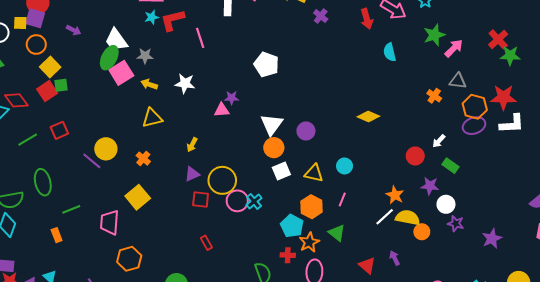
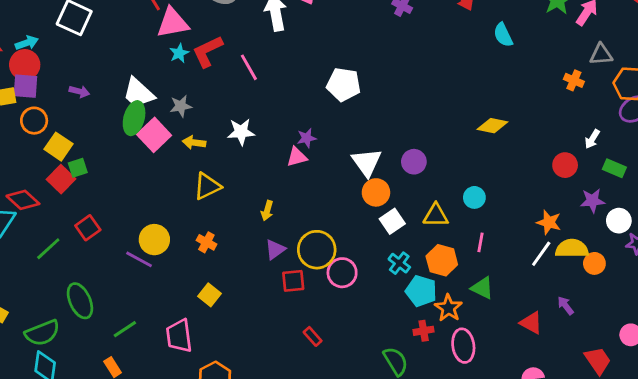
yellow square: (138, 197) -> (210, 295), size x0.7
cyan cross: (254, 201) -> (399, 263), moved

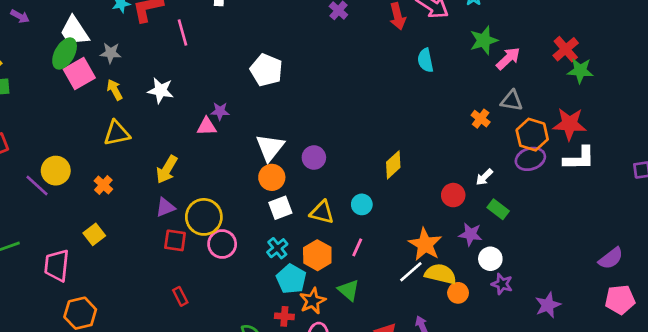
yellow diamond: (492, 126) -> (393, 165), moved, turned -68
yellow arrow: (194, 143) -> (115, 90), turned 40
yellow arrow: (267, 211) -> (167, 169), size x1.5
orange star: (549, 222) -> (425, 244), size x1.4

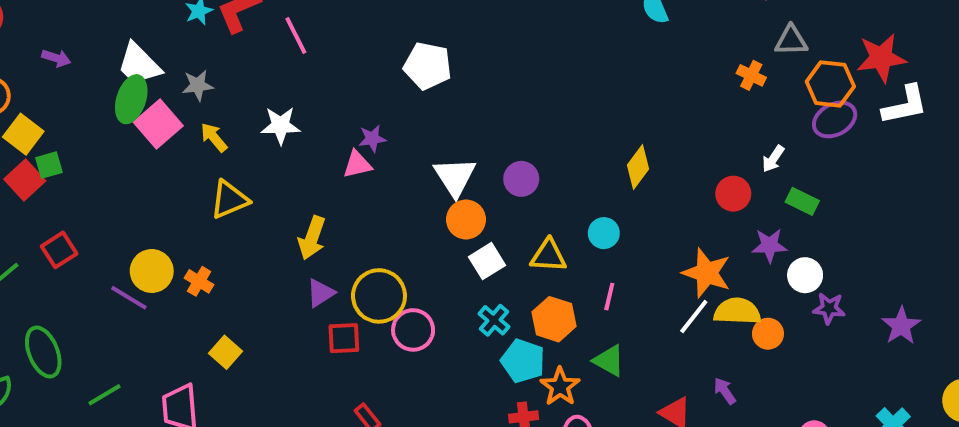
orange cross: (103, 185) -> (199, 281), moved

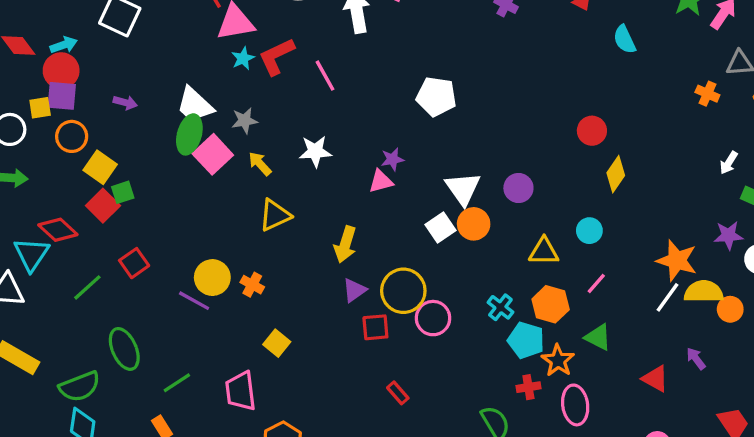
red circle: (733, 194) -> (592, 131), moved
white square: (487, 261) -> (440, 227), moved
pink line: (609, 297) -> (596, 284), turned 30

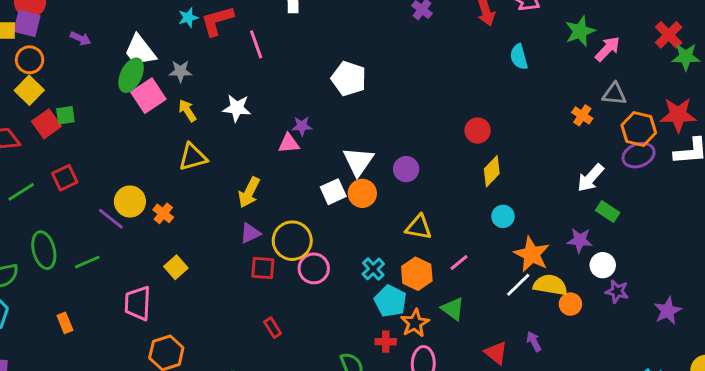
white arrow: (729, 163) -> (590, 178), size x1.5
yellow square: (100, 167) -> (29, 90), moved
cyan circle: (589, 231) -> (503, 216), moved
green line: (177, 383) -> (87, 262), moved

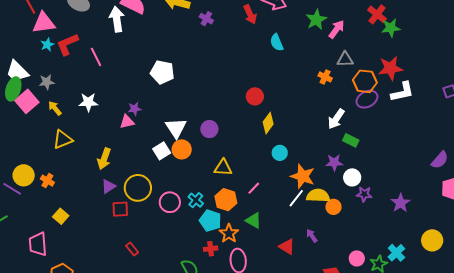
pink circle: (314, 268) -> (170, 202), moved

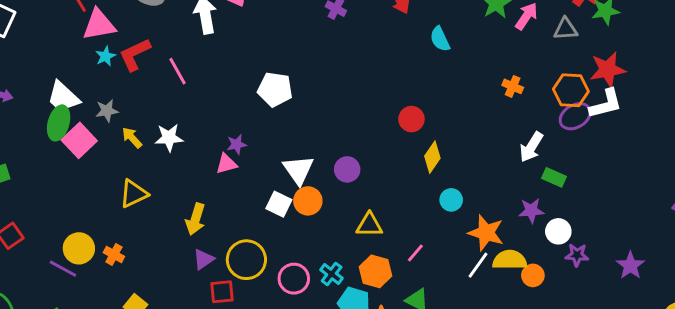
gray triangle: (345, 59) -> (565, 29), moved
white L-shape: (402, 92) -> (606, 104), moved
yellow arrow: (55, 108) -> (132, 138), moved
white square: (162, 151) -> (279, 204), turned -30

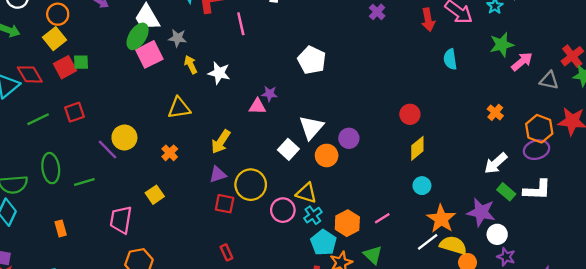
white L-shape: (606, 104) -> (537, 190), moved
orange circle: (308, 201) -> (327, 155), moved
purple star: (531, 211) -> (481, 212), size x1.4
yellow triangle: (369, 225) -> (306, 193), moved
orange cross: (114, 255) -> (170, 153), moved

